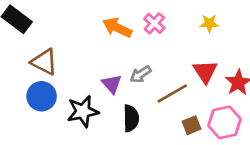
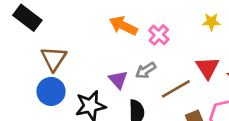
pink cross: (154, 23) -> (159, 35), moved
brown triangle: (44, 62) -> (54, 59), turned 36

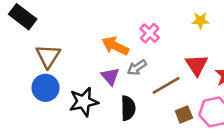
orange arrow: (123, 26) -> (115, 46), moved

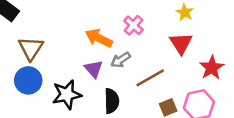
yellow star: (200, 21) -> (185, 12), turned 30
red triangle: (197, 65) -> (181, 43), moved

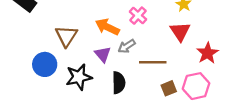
brown triangle: (31, 48) -> (66, 36), moved
brown line: (150, 78) -> (153, 62), turned 30

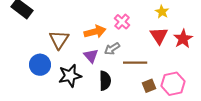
orange arrow: (107, 27) -> (95, 32), turned 140
red star: (207, 53) -> (183, 39), moved

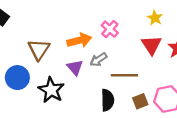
black star: (70, 76) -> (51, 90), turned -30
black semicircle: (105, 81) -> (108, 100), moved

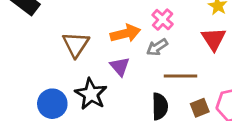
gray arrow: (99, 60) -> (157, 47), moved
blue circle: (17, 78) -> (52, 104), moved

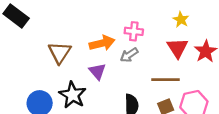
pink cross: (163, 20) -> (134, 31), turned -36
brown line: (181, 76) -> (166, 80), moved

